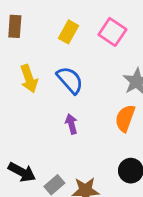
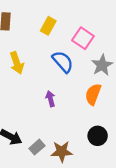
pink square: (112, 32) -> (83, 38), moved
blue semicircle: (70, 80) -> (63, 62), moved

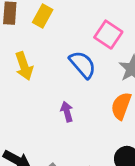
yellow rectangle: (48, 26) -> (43, 16), moved

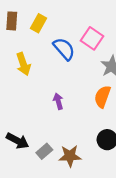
blue semicircle: (83, 65) -> (64, 49), moved

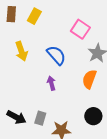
blue semicircle: (64, 49) -> (56, 55), moved
gray rectangle: (44, 151) -> (40, 118), moved, turned -32

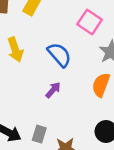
purple arrow: (51, 83) -> (53, 90), turned 56

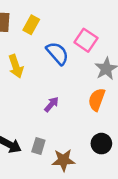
blue semicircle: (59, 55) -> (57, 53), moved

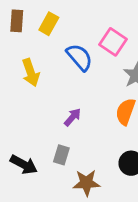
gray rectangle: (38, 146) -> (61, 155), moved

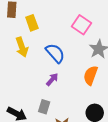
yellow rectangle: (49, 24) -> (32, 23), moved, turned -49
blue semicircle: (79, 57) -> (55, 53), moved

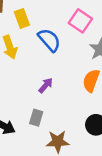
blue semicircle: (55, 53) -> (49, 40), moved

